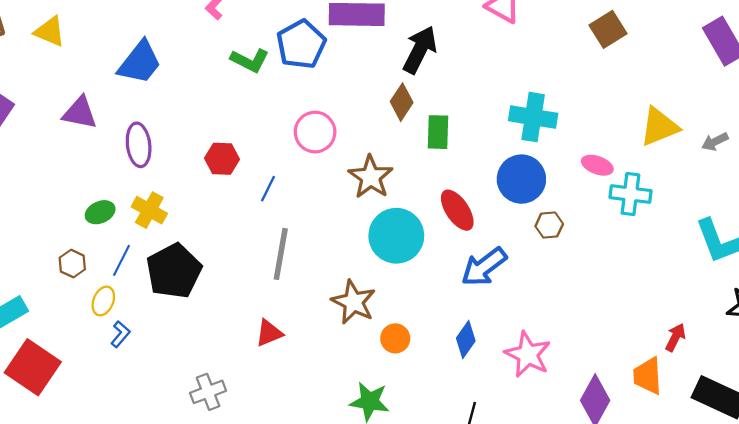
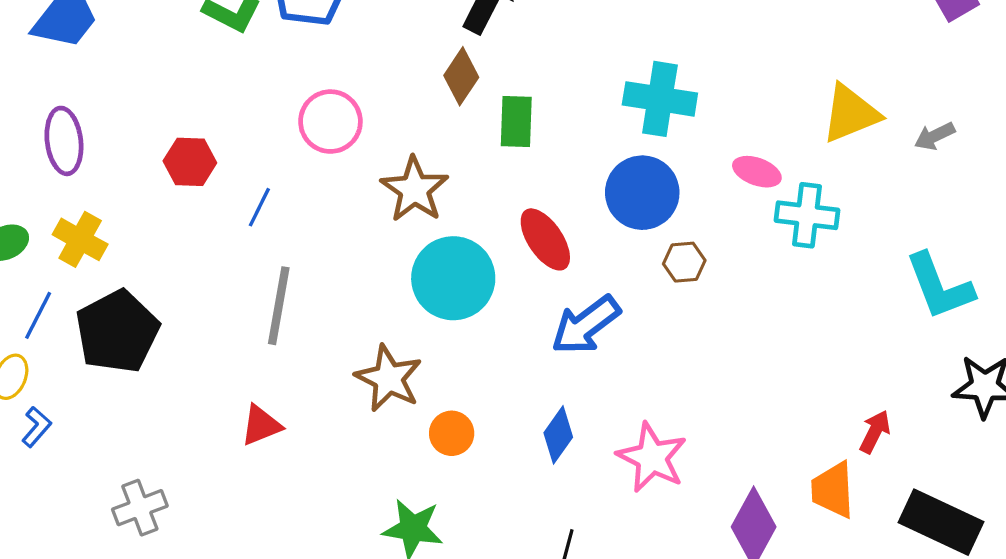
gray cross: (208, 392) -> (140, 508), moved

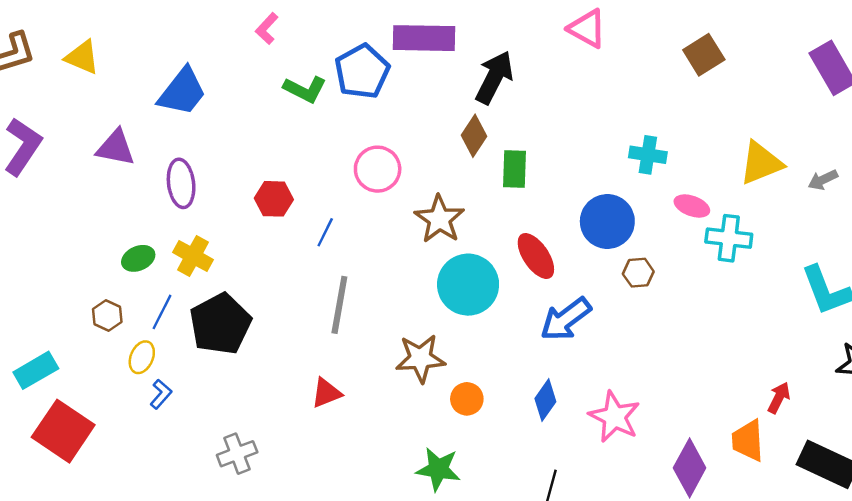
cyan cross: (660, 99) -> (648, 155), moved, size x0.7
brown star: (389, 378) -> (420, 358), turned -30

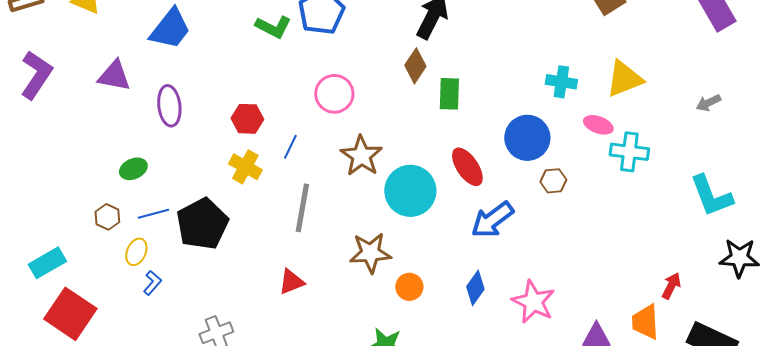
yellow triangle: (761, 163) -> (624, 79), moved
brown star: (439, 219) -> (361, 156), moved
yellow cross: (193, 256) -> (245, 167), moved
blue line: (162, 312) -> (153, 214), turned 48

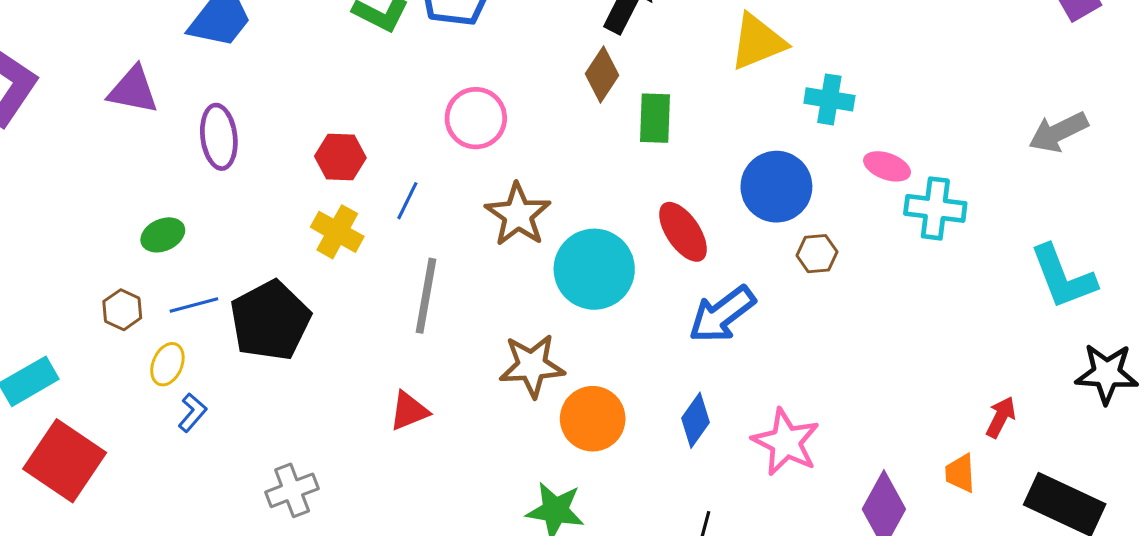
yellow triangle: (624, 79) -> (758, 42), moved
gray arrow: (708, 103) -> (1058, 132), size x1.5
orange circle: (409, 287) -> (593, 419), size x1.5
orange trapezoid: (645, 322) -> (960, 473), size x0.7

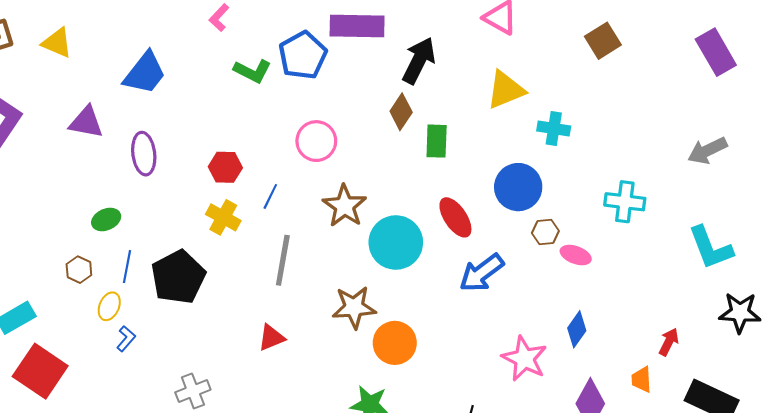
pink ellipse: (887, 166) -> (576, 255), moved
blue line: (194, 305) -> (127, 267), turned -64
blue diamond: (695, 420) -> (577, 329), moved

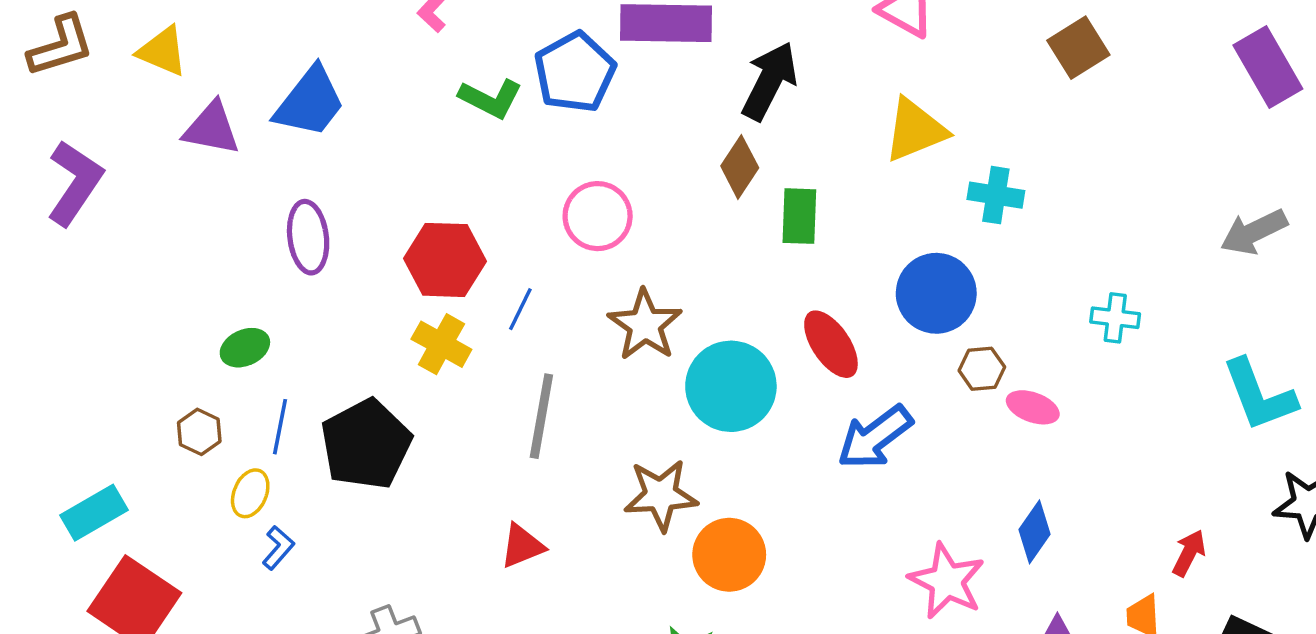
purple triangle: (86, 122) -> (212, 128), moved
red hexagon: (225, 167) -> (445, 260), size x1.4
cyan cross: (625, 202) -> (1115, 318), size x0.7

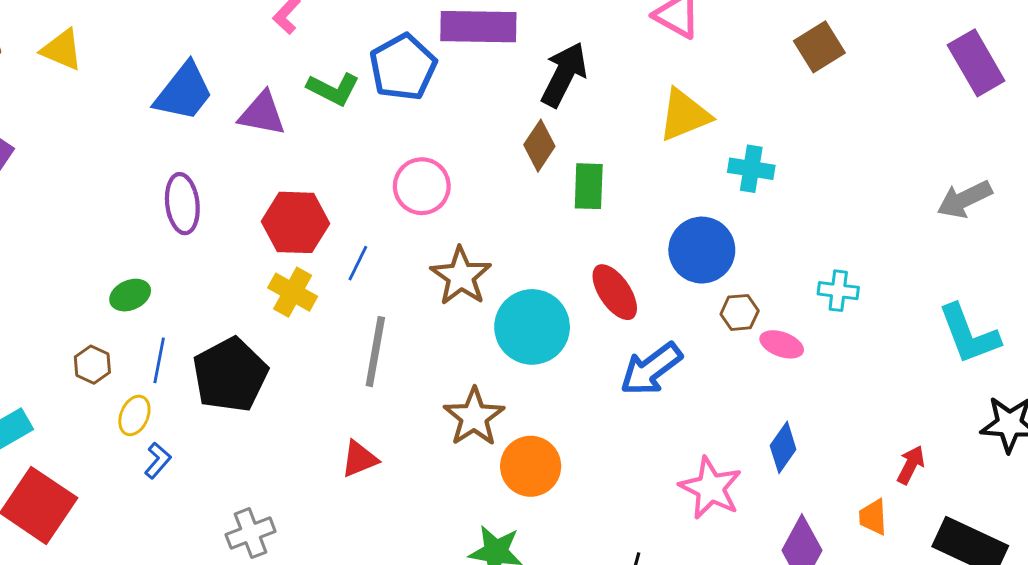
purple triangle: (212, 128) -> (262, 114), moved
cyan cross: (1115, 318) -> (838, 291), moved
brown star: (661, 495) -> (474, 417), turned -30

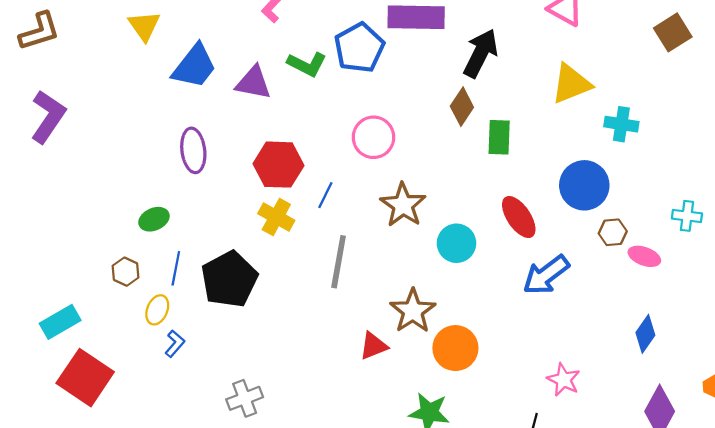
yellow triangle: (62, 50) -> (144, 26), moved, turned 32
cyan circle: (532, 327) -> (456, 243), size x0.7
red triangle: (359, 459) -> (373, 346), moved
pink star: (711, 488) -> (564, 380), moved, size x0.7

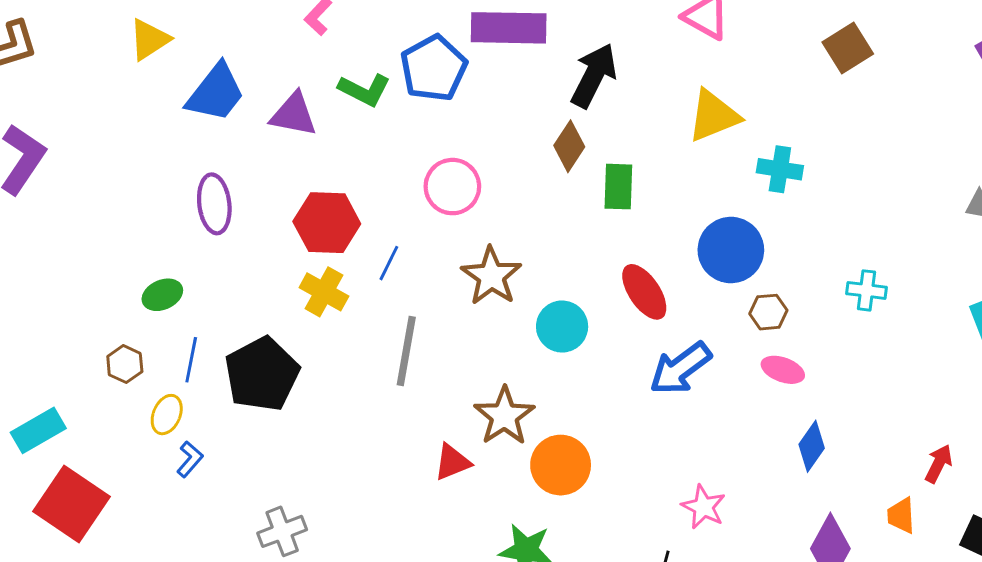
yellow triangle: (144, 26) -> (149, 39), turned 32
pink ellipse: (644, 256) -> (783, 370), moved

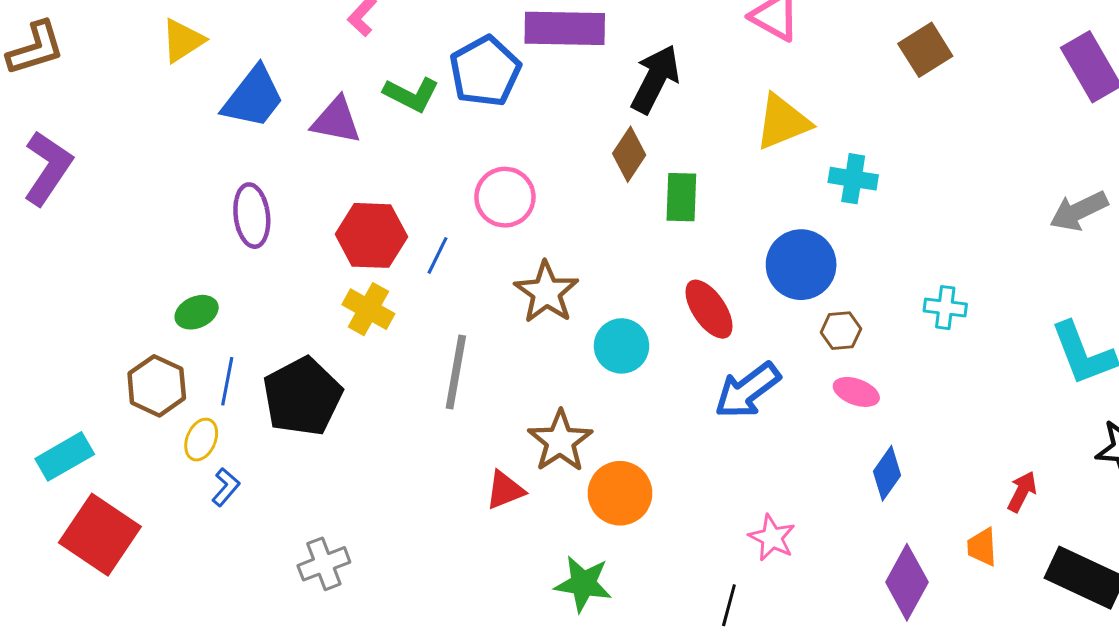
blue line: (389, 263) -> (437, 255), moved
brown hexagon: (125, 364) -> (157, 386), size x1.5

